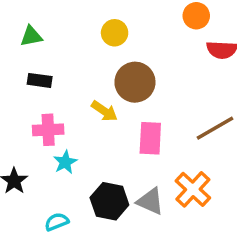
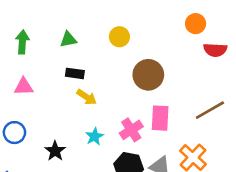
yellow circle: (115, 33) -> (119, 37), moved
yellow arrow: (104, 111) -> (87, 97), moved
pink cross: (48, 130) -> (131, 130), moved, turned -30

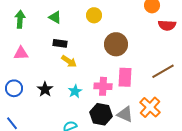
green triangle: (68, 39) -> (55, 17), turned 40
pink cross: (131, 130) -> (103, 86), turned 36
black star: (55, 151) -> (45, 89), moved

